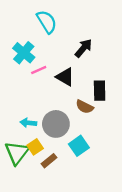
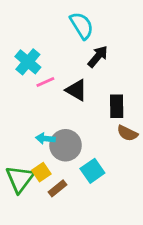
cyan semicircle: (47, 22) -> (82, 26), moved
brown semicircle: (85, 107) -> (127, 133), moved
cyan arrow: (28, 123) -> (45, 139), moved

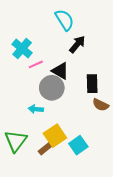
gray circle: (66, 145) -> (52, 88), moved
cyan square: (92, 171) -> (78, 145), moved
yellow square: (41, 172) -> (55, 136), moved, size x1.5

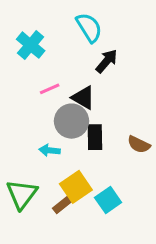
cyan cross: (22, 49) -> (31, 45), moved
black rectangle: (92, 84) -> (95, 137), moved

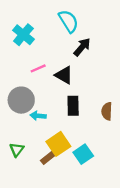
gray circle: (72, 121) -> (21, 100), moved
brown semicircle: (139, 144) -> (107, 111), turned 66
green triangle: (22, 194) -> (17, 150), size x0.6

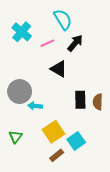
pink line: (38, 68) -> (47, 43), moved
black rectangle: (73, 106) -> (80, 100), moved
brown rectangle: (48, 157) -> (57, 155), moved

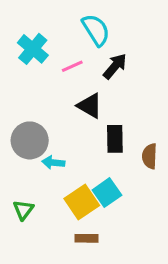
black rectangle: (80, 100) -> (115, 139), moved
cyan square: (76, 141) -> (107, 193), moved
brown rectangle: (57, 155) -> (86, 238), turned 40

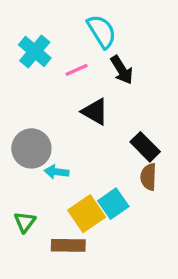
black arrow: (115, 66) -> (122, 70), turned 108
black rectangle: (115, 139) -> (145, 147), moved, turned -44
brown semicircle: (150, 156) -> (148, 177), moved
brown rectangle: (86, 238) -> (68, 245), moved, size x1.4

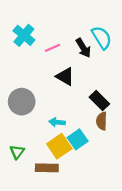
cyan semicircle: (102, 31) -> (102, 38), moved
cyan arrow: (57, 172) -> (57, 122), moved

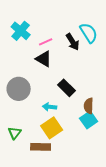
black triangle: (65, 76) -> (44, 59), moved
black rectangle: (99, 100) -> (67, 88), moved
cyan square: (78, 139) -> (89, 120), moved

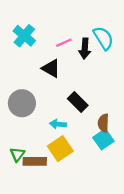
pink line: (46, 42) -> (64, 43), moved
black arrow: (73, 42) -> (85, 49), turned 36
brown rectangle: (41, 147) -> (35, 161), moved

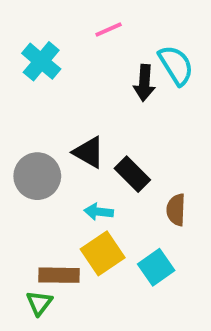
pink line: (64, 43) -> (109, 29), moved
black triangle: (51, 68) -> (89, 152), moved
cyan square: (103, 139) -> (156, 267), moved
green triangle: (17, 154) -> (39, 303), moved

